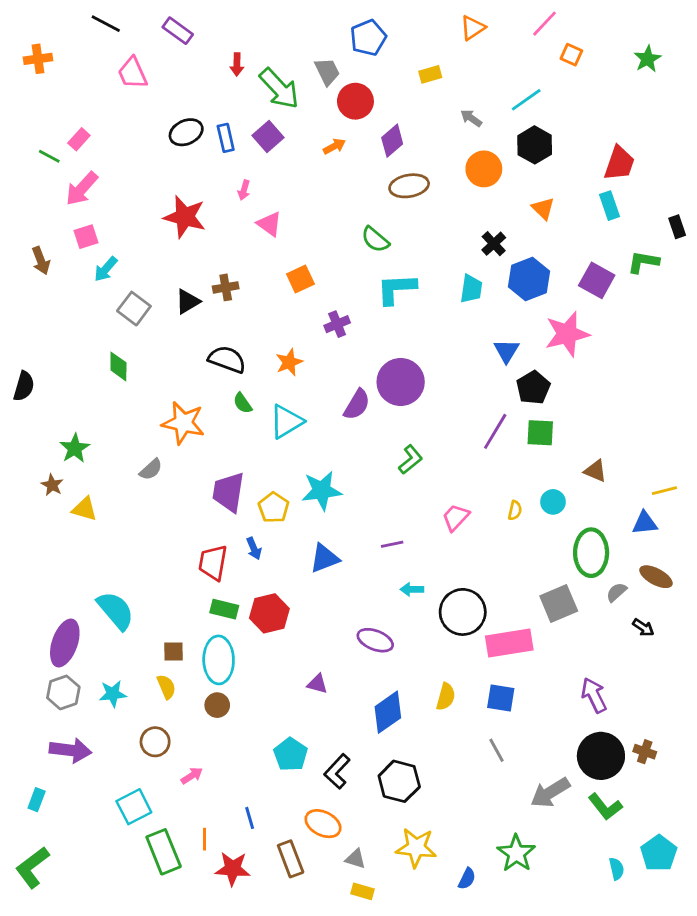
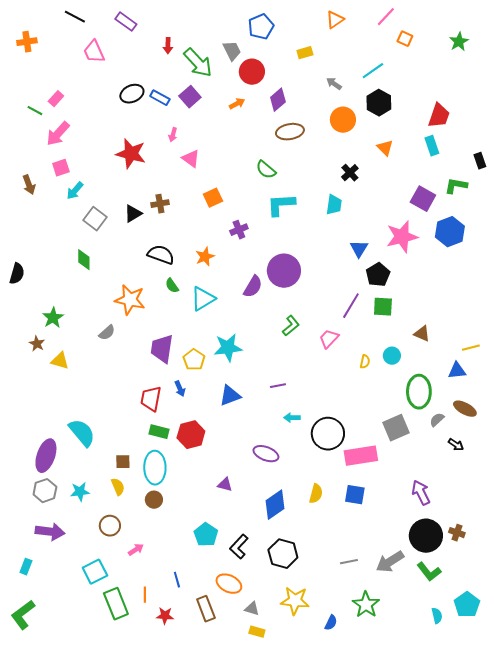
blue rectangle: (226, 138) -> (160, 98), turned -48
blue hexagon: (529, 279) -> (450, 232), moved
pink trapezoid: (456, 517) -> (329, 339), moved
gray line: (497, 750) -> (349, 562), moved, turned -72
red star: (233, 869) -> (165, 616), size x0.7

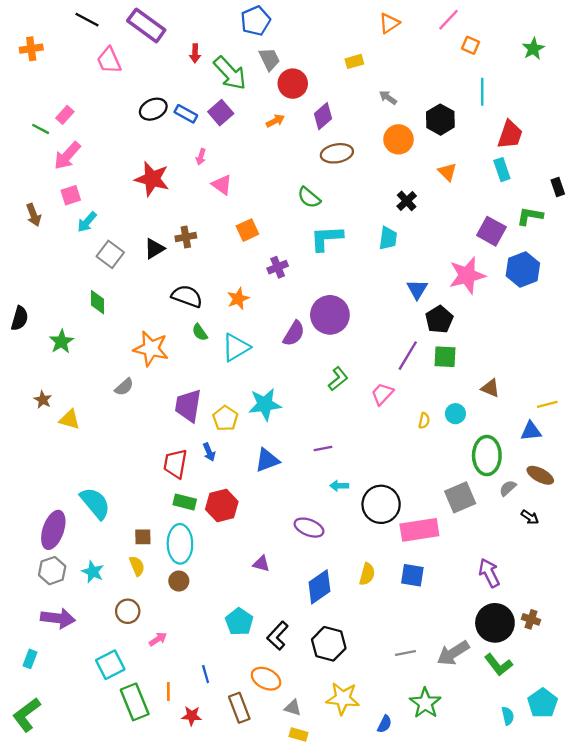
purple rectangle: (126, 22) -> (146, 25), size x1.5
blue pentagon: (261, 27) -> (256, 21), moved
cyan line: (373, 71) -> (482, 92), moved, turned -55
green star: (53, 318) -> (61, 342), moved
cyan star: (80, 492) -> (93, 572), turned 30

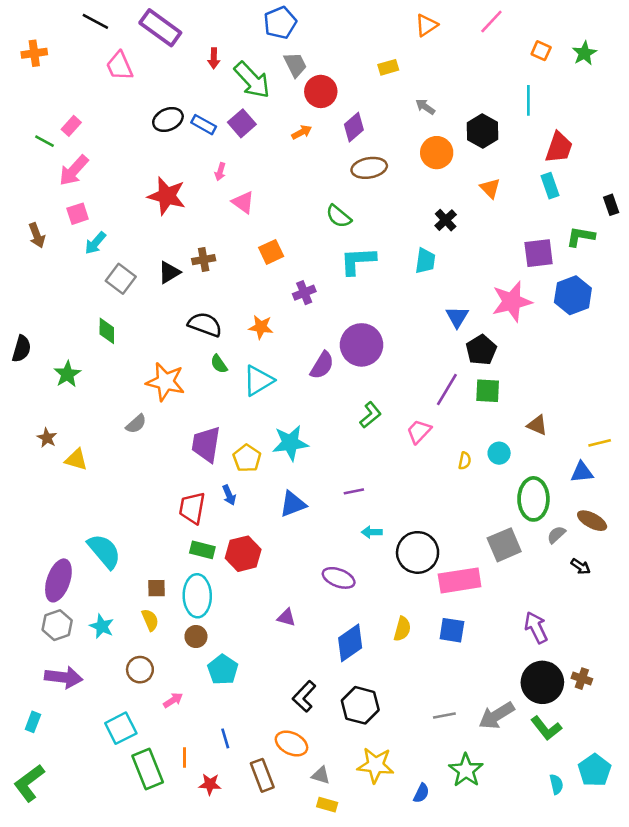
orange square: (471, 45) -> (541, 51), moved
purple square: (491, 231) -> (539, 253), turned -36
orange star: (238, 299) -> (261, 327), turned 30
cyan pentagon: (239, 622) -> (223, 670), moved

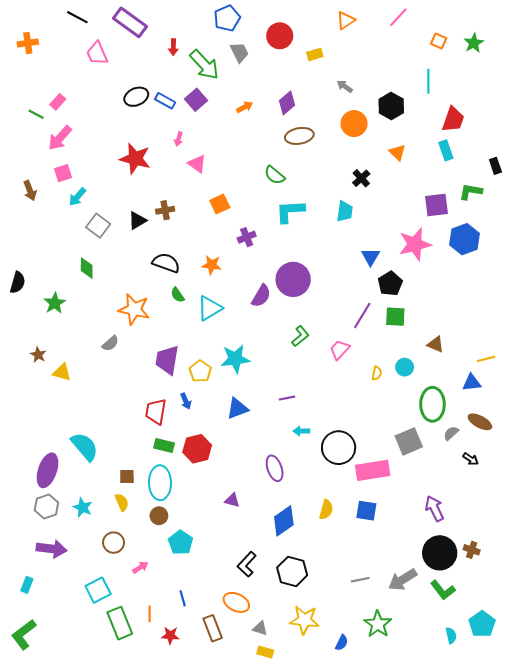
red circle: (321, 91) -> (280, 36), moved
purple ellipse: (339, 578) -> (275, 468), turned 50

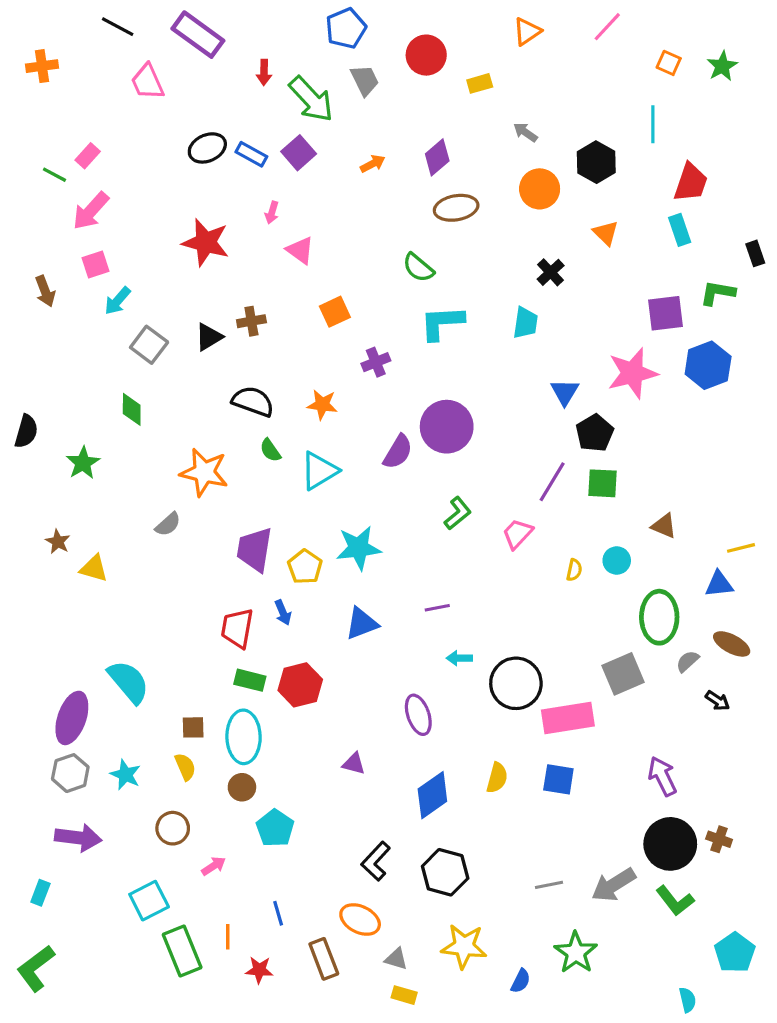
cyan semicircle: (451, 635) -> (688, 1000), moved

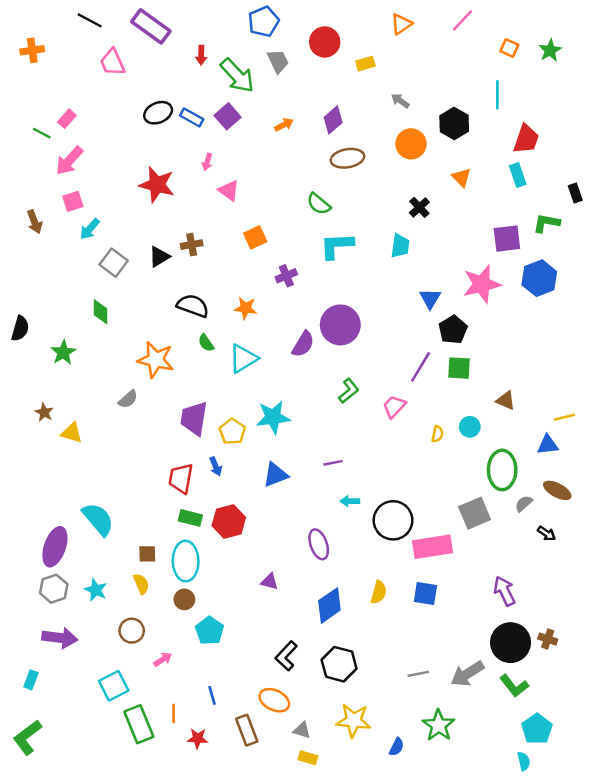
cyan pentagon: (735, 953) -> (537, 729), moved

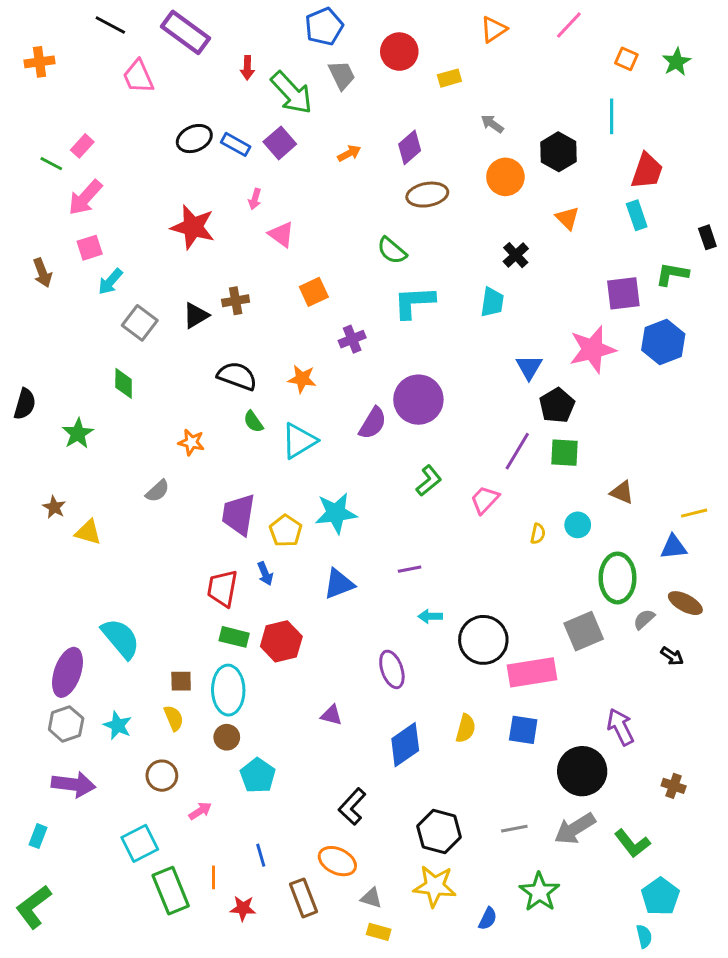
orange star: (156, 360) -> (191, 442), size x0.6
black circle: (511, 643) -> (582, 771), moved
black hexagon: (339, 664) -> (439, 832), moved

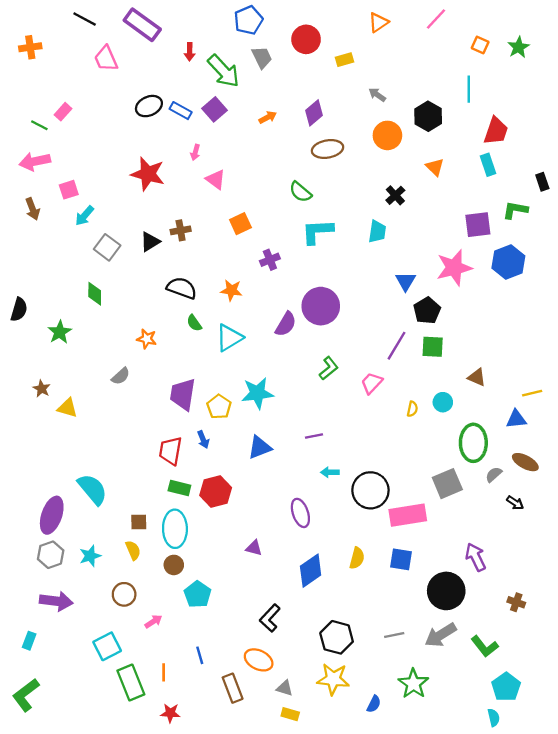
pink arrow: (85, 198) -> (35, 161), moved, turned 36
cyan star: (118, 725) -> (90, 556), turned 30
red star: (243, 908) -> (170, 713), moved

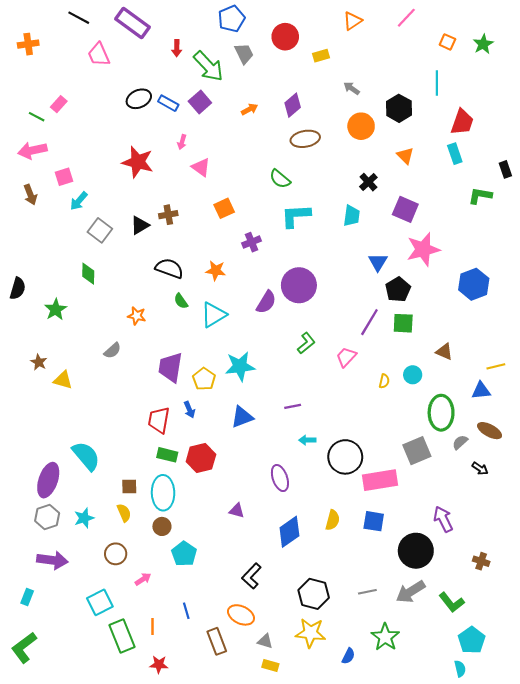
purple square: (478, 225) -> (405, 209), moved, turned 30
blue hexagon: (508, 262) -> (474, 284), moved

